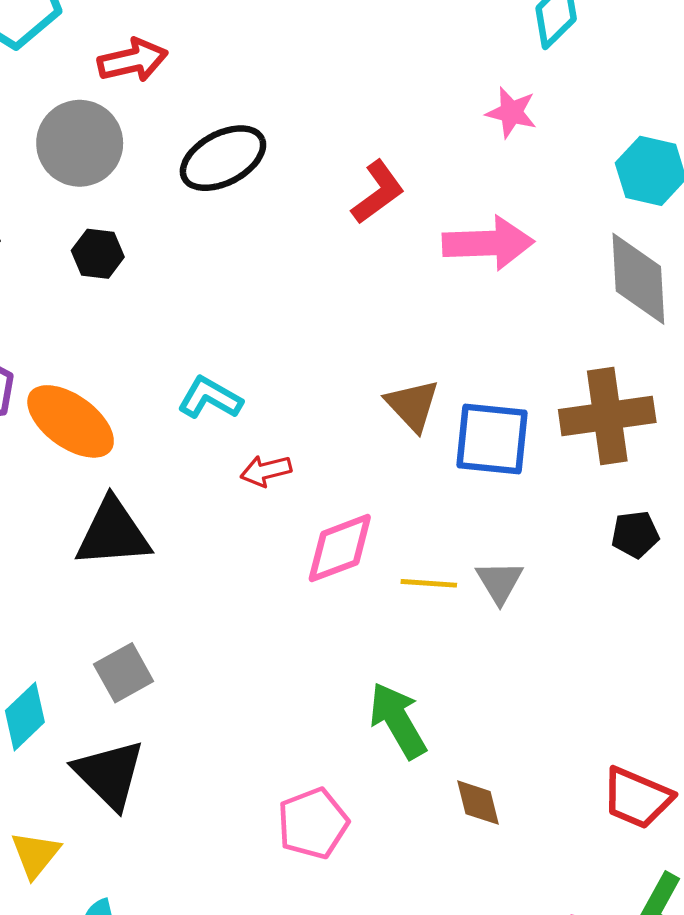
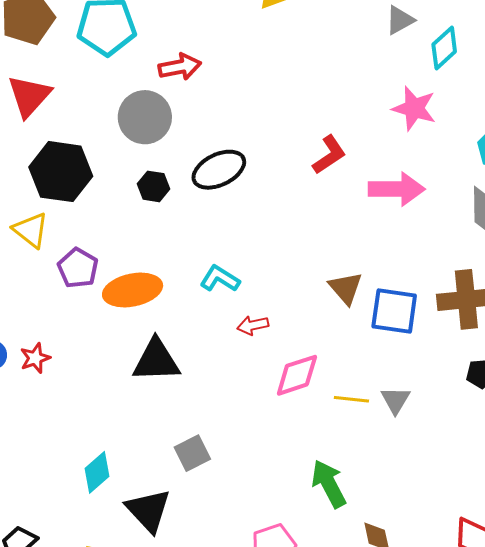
pink star: (511, 112) -> (414, 108), size x1.4
black ellipse: (223, 158) -> (219, 170), moved
orange ellipse: (71, 421) -> (133, 290), turned -50
gray square: (124, 673) -> (192, 453), moved

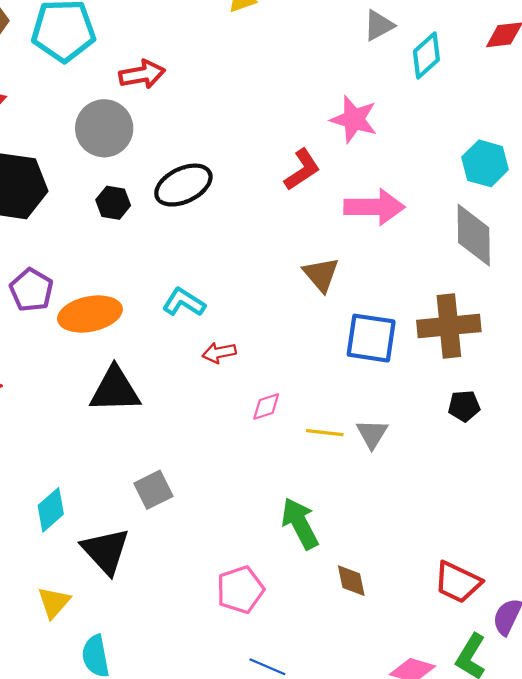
pink star: (414, 108) -> (354, 119), moved
brown triangle: (346, 288) -> (321, 274), moved
pink diamond: (297, 375) -> (266, 406), size x0.6

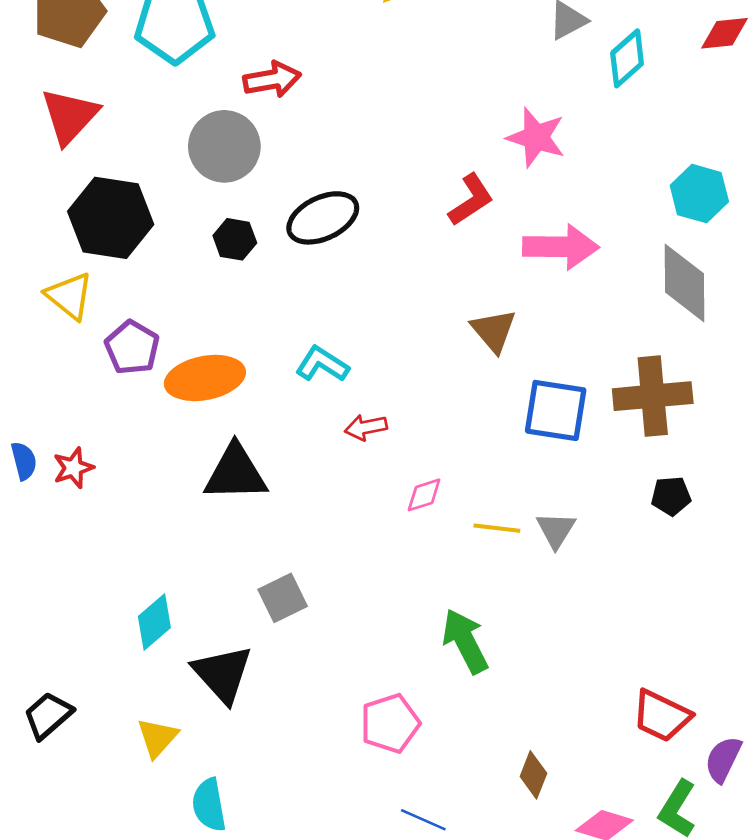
brown diamond: (351, 581) -> (533, 775), moved, turned 33

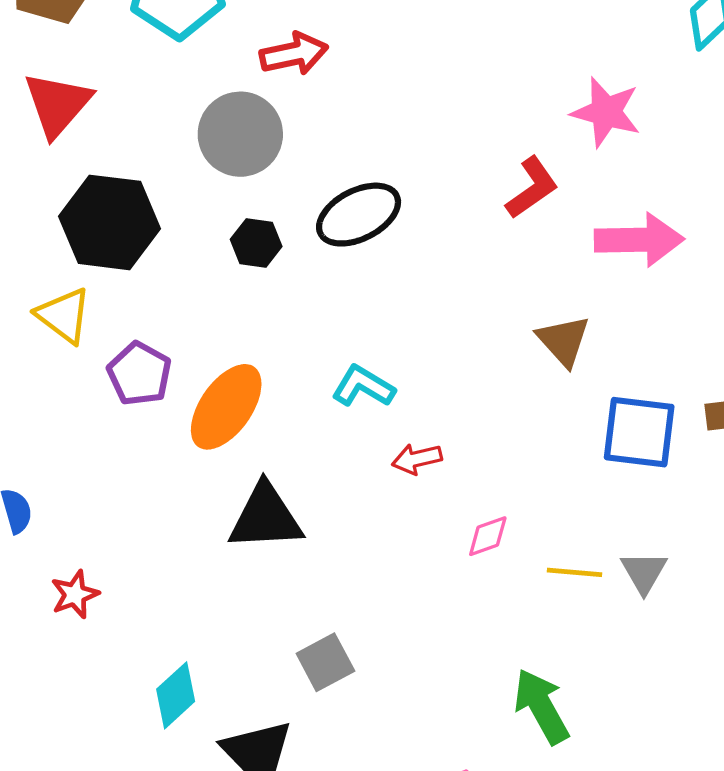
orange ellipse: (205, 378) -> (226, 407), turned -42
red star: (73, 468) -> (75, 594), moved

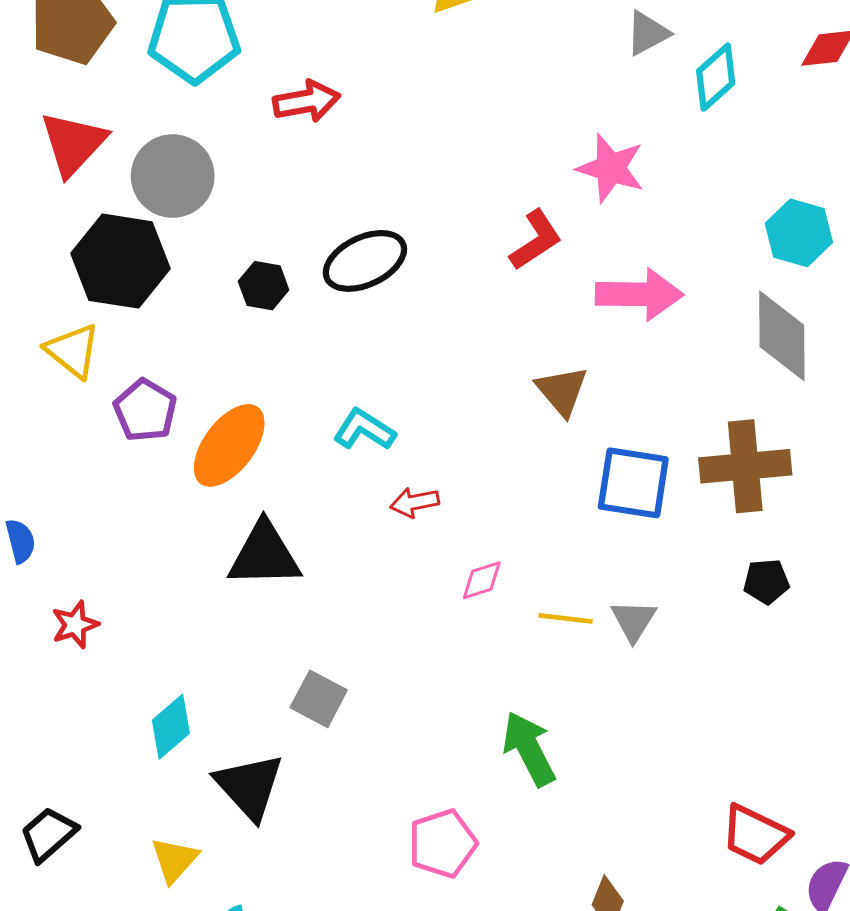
gray circle: (240, 134) -> (173, 176), moved
gray square: (325, 662) -> (319, 699), turned -36

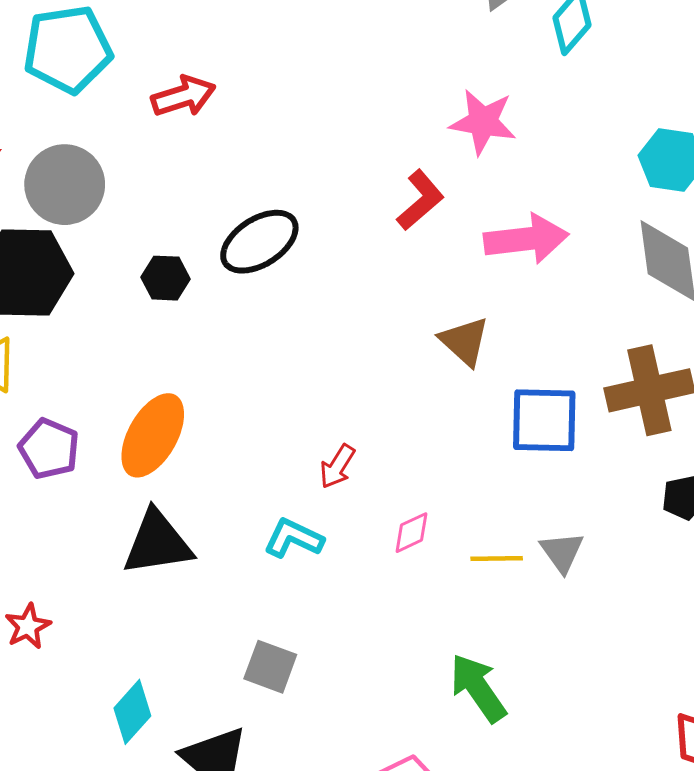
purple pentagon: (145, 410) -> (49, 449), moved
cyan L-shape: (364, 430) -> (294, 538), moved
red arrow: (415, 502) -> (337, 466), turned -39
black triangle: (264, 555) -> (157, 543), moved

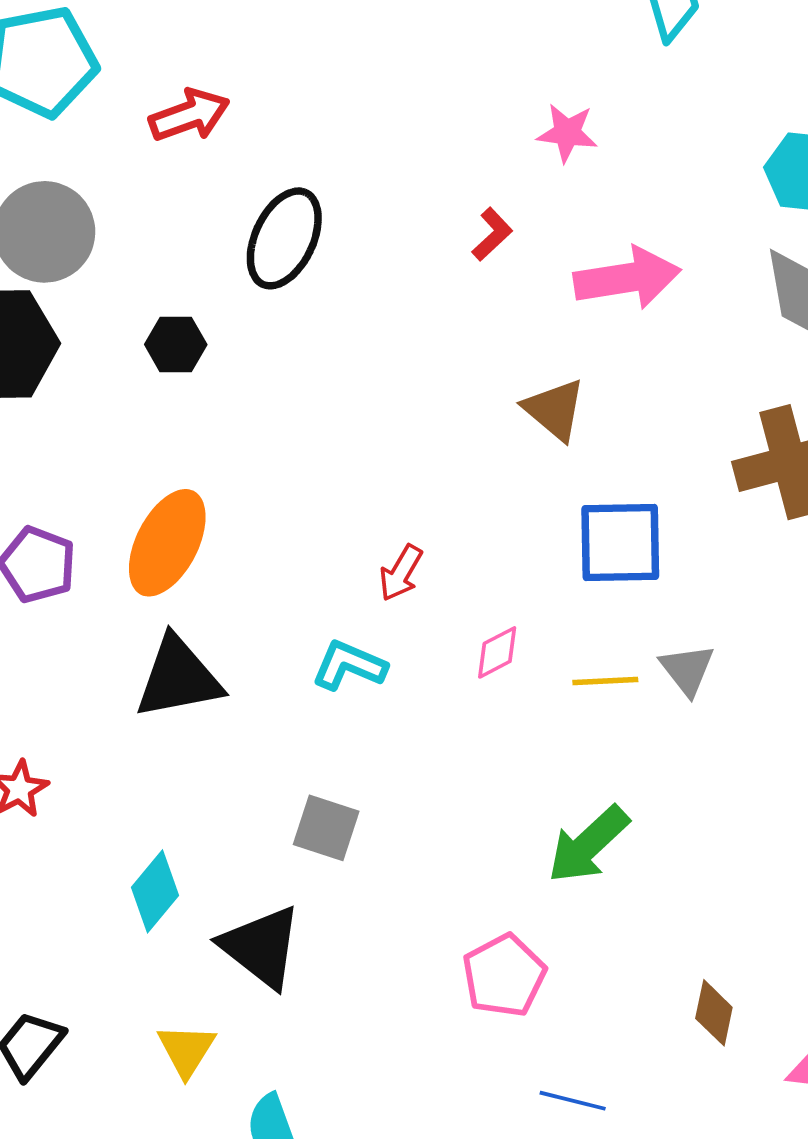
pink star: (483, 122) -> (567, 133), size x0.7
red L-shape: (420, 200) -> (492, 234), size x0.7
black ellipse: (259, 242) -> (284, 238), moved, turned -30
blue square: (544, 420) -> (620, 542), moved
green arrow: (478, 688) -> (588, 845), turned -96

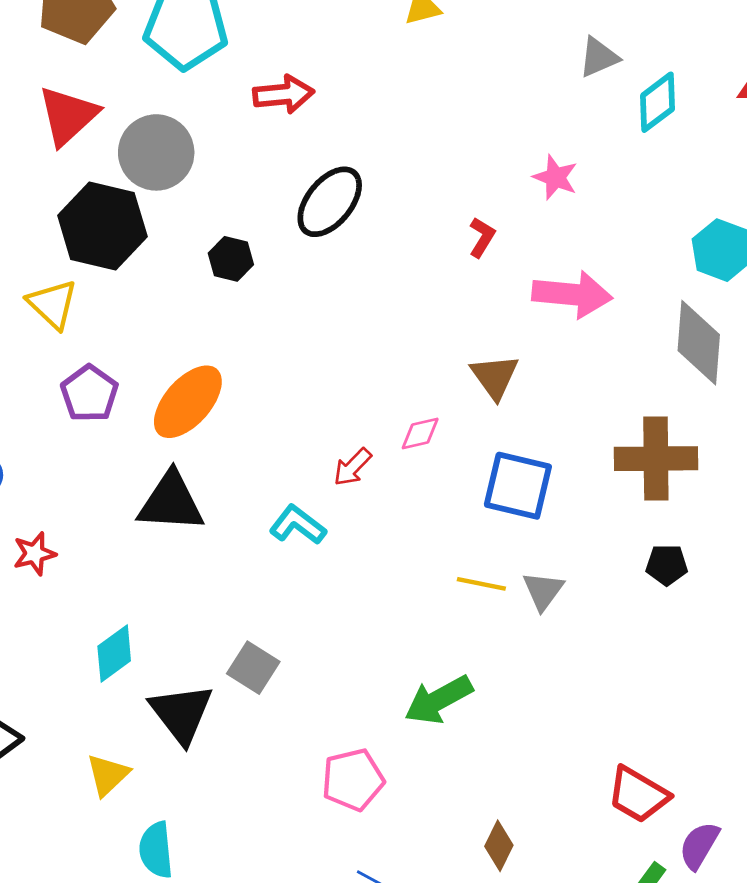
red L-shape: (492, 234) -> (482, 237), turned -30
pink diamond: (497, 652) -> (420, 434), moved
gray square: (326, 828) -> (253, 668), moved

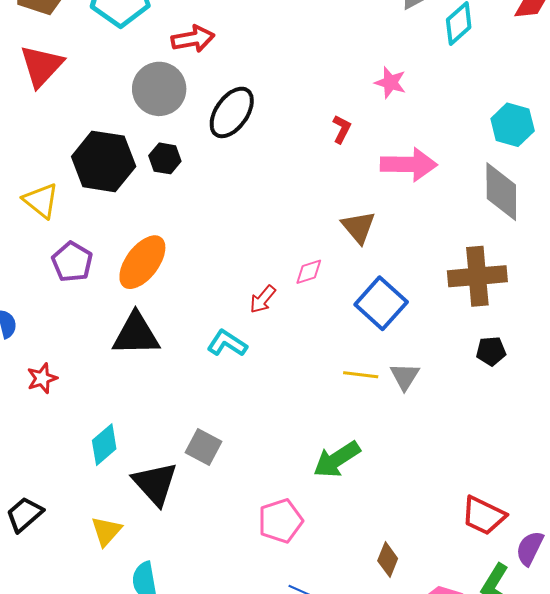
gray circle: (156, 152) -> (159, 89), moved
black hexagon: (102, 226) -> (104, 161), moved
blue square: (518, 486) -> (381, 303), turned 33

